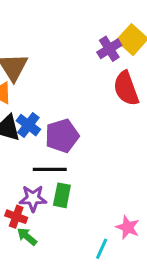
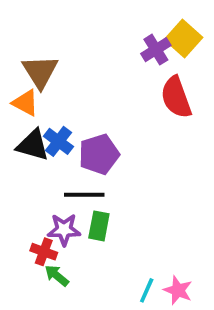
pink star: (128, 227) -> (178, 290), moved

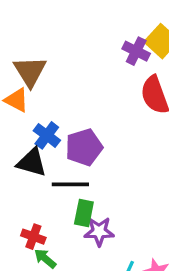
purple cross: (156, 50) -> (136, 51), turned -32
black triangle: (33, 145) -> (32, 162), moved
purple star: (64, 230) -> (99, 232), moved

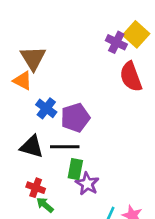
black triangle: (32, 162) -> (32, 147), moved
purple star: (99, 232) -> (87, 184), turned 30

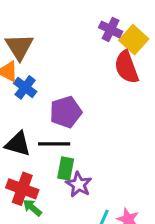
yellow square: (136, 34) -> (134, 40), moved
blue cross: (46, 108) -> (25, 87), moved
red cross: (36, 188) -> (22, 189), size x1.5

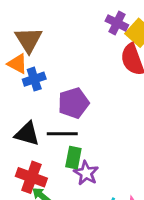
blue cross: (25, 87) -> (34, 79), turned 35

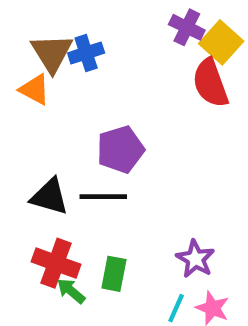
blue cross: (34, 79) -> (86, 53), moved
green rectangle: (73, 158) -> (114, 274), moved
purple star: (86, 173) -> (195, 259), moved

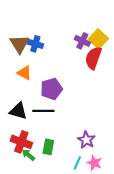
purple cross: (187, 27) -> (82, 41), moved
blue cross: (86, 53) -> (35, 44), turned 35
red semicircle: (210, 83) -> (93, 58), turned 40
orange triangle: (35, 89) -> (24, 73), moved

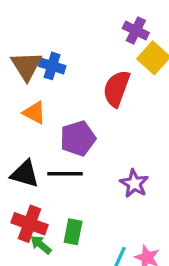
purple cross: (82, 41) -> (136, 31), moved
red semicircle: (93, 58) -> (117, 88), moved
purple star: (86, 140) -> (134, 183), moved

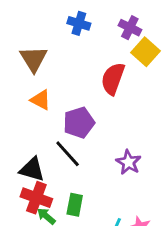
blue cross: (52, 66) -> (79, 23), moved
black triangle: (25, 174) -> (32, 169), moved
black line: (65, 174) -> (68, 154), turned 48

